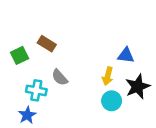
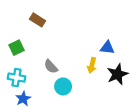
brown rectangle: (47, 44) -> (38, 20), moved
cyan cross: (36, 90) -> (16, 78), moved
cyan circle: (112, 101) -> (63, 86), moved

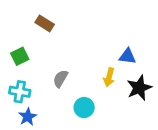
gray semicircle: (51, 66) -> (60, 79), turned 72
cyan circle: (63, 86) -> (84, 108), moved

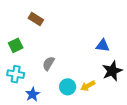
yellow arrow: (109, 77) -> (88, 86), moved, turned 48
blue star: (28, 117) -> (33, 94), moved

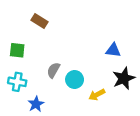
green square: (16, 45) -> (17, 50), turned 32
cyan circle: (68, 87) -> (75, 79), moved

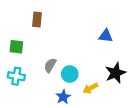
brown rectangle: (39, 21) -> (37, 20), turned 64
blue triangle: (113, 50) -> (106, 36), moved
blue star: (36, 104) -> (63, 97), moved

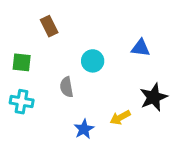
brown rectangle: (37, 20) -> (49, 26), turned -32
gray semicircle: (50, 65) -> (67, 87), turned -40
cyan circle: (70, 74) -> (93, 61), moved

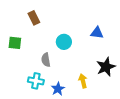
cyan cross: (22, 102) -> (36, 81), moved
yellow arrow: (120, 117) -> (83, 81), turned 104

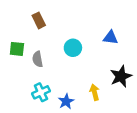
gray semicircle: (46, 60) -> (38, 59), moved
cyan cross: (36, 81) -> (41, 92), turned -35

